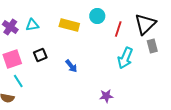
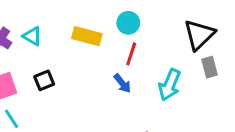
cyan triangle: (32, 25) -> (32, 36), turned 40
red line: (118, 29) -> (131, 54), moved
blue arrow: (71, 66) -> (122, 83), moved

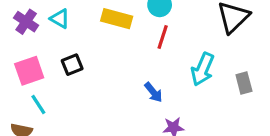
gray rectangle: (209, 67) -> (244, 83), moved
blue arrow: (122, 83) -> (153, 92), moved

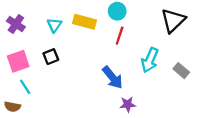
cyan triangle: (60, 19) -> (54, 25), moved, turned 35
gray rectangle: (244, 83) -> (181, 71), turned -35
blue arrow: (153, 92) -> (113, 78), size x1.5

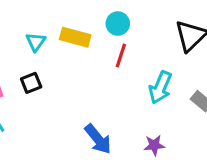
blue arrow: (113, 78) -> (98, 139), moved
purple star: (128, 104) -> (154, 145), moved

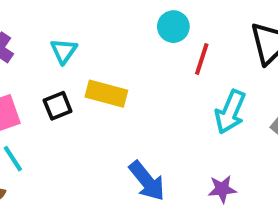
yellow rectangle: (75, 37) -> (106, 94), moved
red line: (121, 55) -> (202, 59), moved

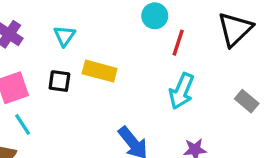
black square: (58, 106) -> (59, 81), turned 30
cyan arrow: (230, 112) -> (182, 91), moved

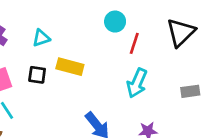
cyan triangle: (64, 36) -> (41, 38), turned 36
gray rectangle: (247, 101) -> (190, 91), turned -48

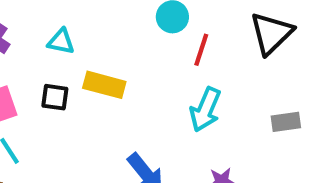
cyan triangle: (41, 38) -> (61, 42), turned 30

